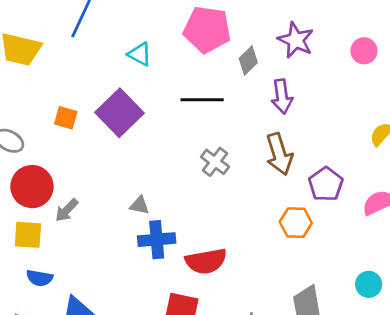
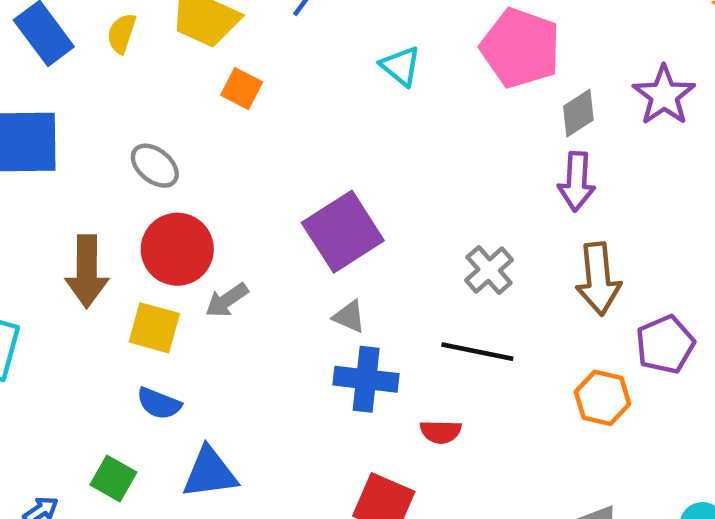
purple arrow: (282, 97) -> (577, 182), moved
black line: (202, 100) -> (477, 352), moved
purple square: (120, 113) -> (343, 232), moved
orange square: (66, 118) -> (242, 89), moved
red semicircle: (206, 261) -> (441, 432), size x0.6

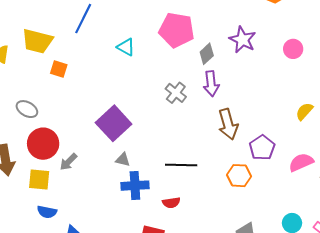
gray cross: (489, 270) -> (176, 93), moved

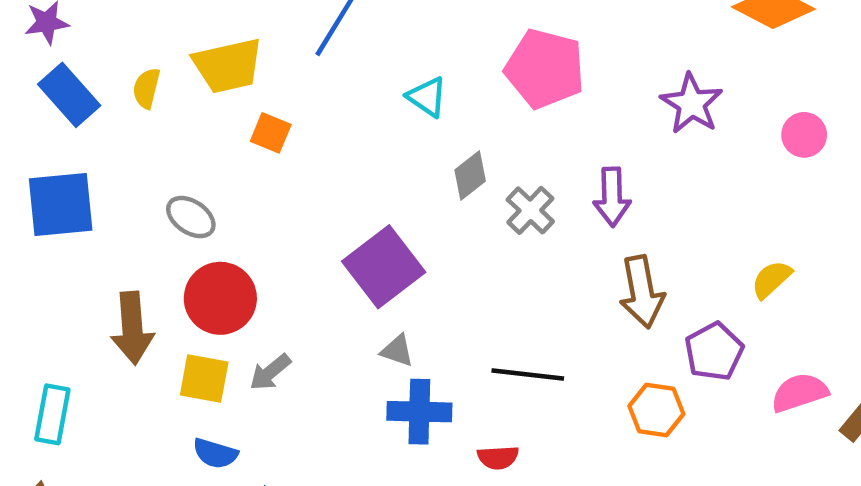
yellow trapezoid: (37, 41) -> (228, 66), turned -32
gray diamond: (207, 54) -> (470, 176), moved
yellow semicircle: (304, 111) -> (771, 279), moved
gray arrow: (68, 162) -> (270, 372), moved

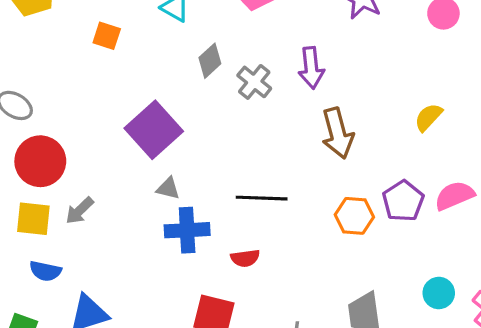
orange square: (271, 133) -> (107, 36), moved
purple pentagon: (714, 351) -> (403, 201), moved

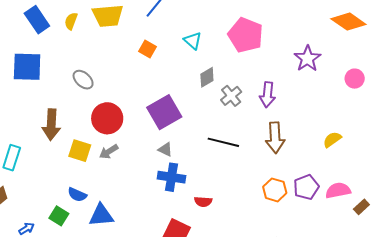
red circle: (40, 161) -> (107, 118), moved
black line: (262, 198) -> (223, 142), moved
blue semicircle: (45, 271) -> (77, 195), moved

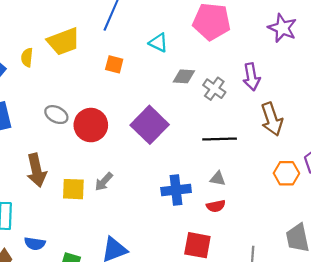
gray diamond: (207, 77) -> (184, 76), turned 50
red circle: (107, 118) -> (91, 125), moved
gray triangle: (165, 149) -> (218, 179), moved
blue semicircle: (77, 195) -> (35, 244), moved

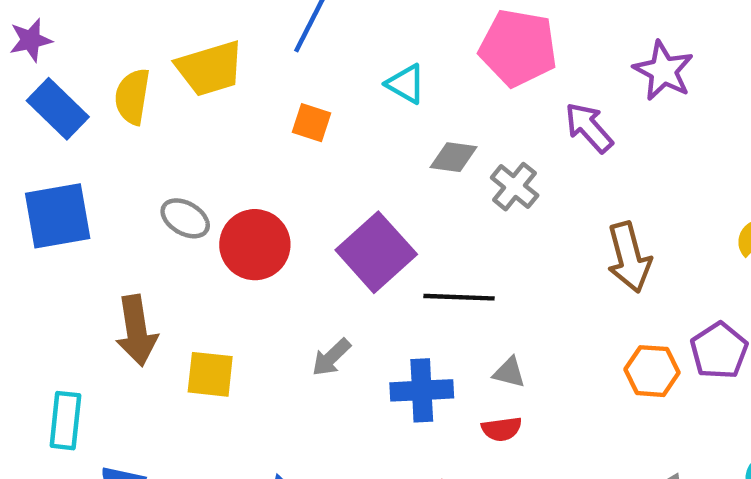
yellow semicircle: (27, 57) -> (132, 97), size x1.4
purple arrow: (251, 77) -> (589, 128), moved, turned 144
black line: (220, 139) -> (459, 297), moved
gray arrow: (104, 182) -> (331, 357), moved

